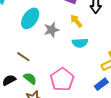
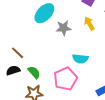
cyan semicircle: (80, 43) -> (80, 59), moved
brown line: (23, 57) -> (18, 53), moved

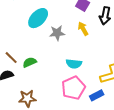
green semicircle: (34, 72) -> (30, 62), moved, turned -72
pink pentagon: (65, 79) -> (73, 88), moved

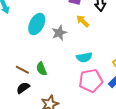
green semicircle: (30, 62) -> (41, 69), turned -72
pink pentagon: (73, 88) -> (91, 81), turned 30

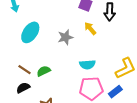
cyan ellipse: (37, 24) -> (30, 32), moved
green semicircle: (41, 69) -> (44, 71), turned 80

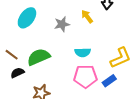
brown line: (24, 70) -> (12, 55), moved
green semicircle: (44, 71) -> (39, 57), size x1.6

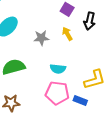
blue rectangle: (109, 81) -> (80, 101), turned 48

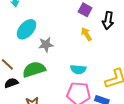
gray star: (41, 38) -> (46, 45), moved

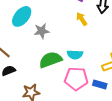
green semicircle: (34, 69) -> (51, 60), moved

